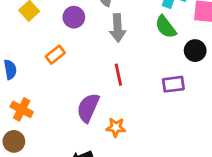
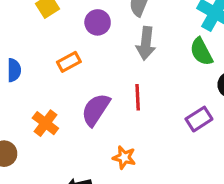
purple rectangle: (173, 84) -> (199, 119), turned -35
purple semicircle: (88, 108) -> (96, 110), moved
orange cross: (22, 109) -> (45, 123), moved

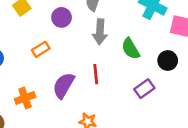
green semicircle: (201, 52) -> (131, 49), moved
orange cross: (45, 123) -> (25, 98), turned 36

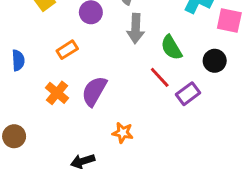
red line: (96, 74) -> (160, 77), moved, turned -36
orange cross: (25, 98) -> (57, 93), moved, turned -30

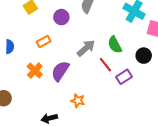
gray arrow: (136, 28) -> (86, 48), moved, turned -138

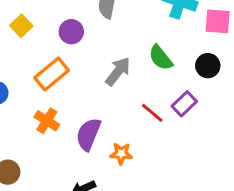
orange rectangle: (44, 42) -> (52, 74), size x1.5
red line: (105, 65) -> (152, 113), moved
purple semicircle: (60, 71) -> (88, 134), moved

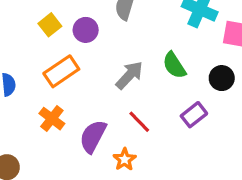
yellow square: (21, 26) -> (50, 25), moved
red line: (152, 113) -> (139, 122), moved
orange star: (121, 154) -> (125, 159), turned 30

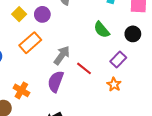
gray arrow: (129, 75) -> (62, 55), moved
orange cross: (52, 119) -> (21, 90), moved
orange star: (125, 159) -> (114, 84), moved

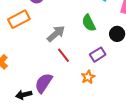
gray arrow: (62, 55) -> (56, 34), moved
purple semicircle: (56, 82) -> (44, 83), moved

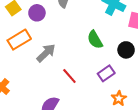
gray arrow: (56, 34) -> (46, 53), moved
orange star: (88, 77) -> (119, 98), moved

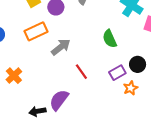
black circle: (126, 50) -> (138, 64), moved
orange star: (119, 98) -> (131, 88), moved

